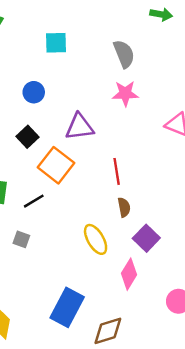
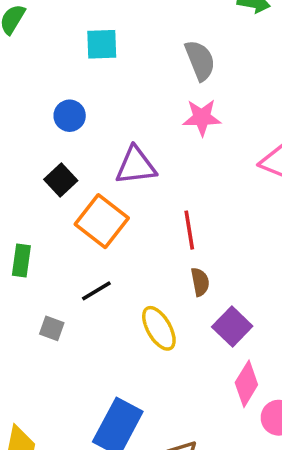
black line: (34, 201) -> (96, 291), moved
pink diamond: (129, 274) -> (246, 384), moved

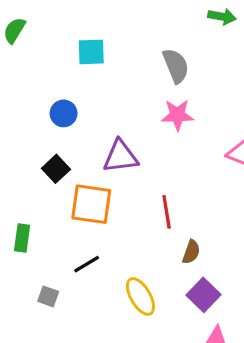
orange square: (102, 221) -> (91, 204), turned -30
brown semicircle: (200, 282) -> (191, 252), moved, turned 30

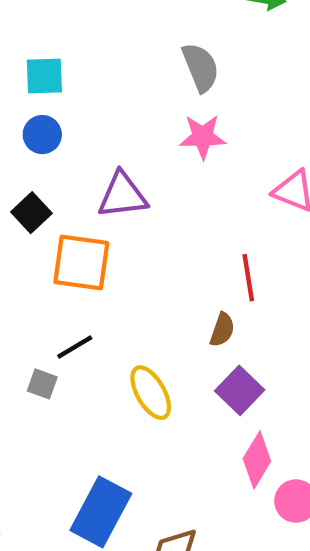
cyan square: (91, 52) -> (44, 76), moved
red line: (167, 212) -> (248, 278), moved
gray square: (48, 296) -> (42, 384), moved

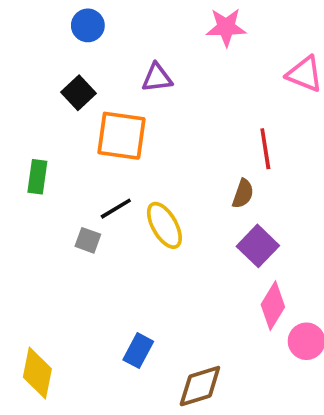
purple triangle: (122, 195) -> (157, 78), size x0.7
yellow ellipse: (151, 393) -> (164, 225), moved
blue rectangle: (101, 512) -> (138, 351), size x0.6

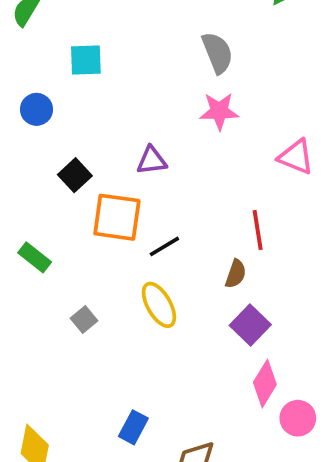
blue circle: (88, 25) -> (37, 109), moved
green rectangle: (37, 177) -> (35, 257), turned -60
black line: (116, 209) -> (164, 246), moved
gray square: (88, 240) -> (84, 319), turned 30

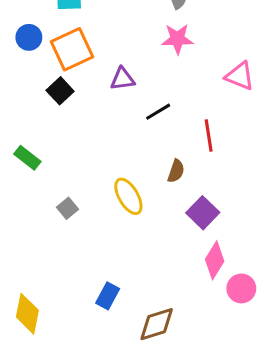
orange square: (117, 217) -> (72, 49), moved, turned -33
black line: (164, 246) -> (158, 112), moved
brown semicircle: (236, 274) -> (176, 171), moved

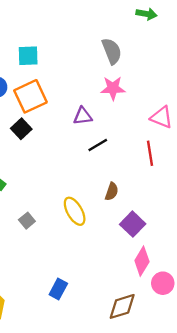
purple triangle: (122, 79) -> (83, 116), moved
red line: (209, 135) -> (150, 153), moved
brown diamond: (157, 324) -> (122, 306), moved

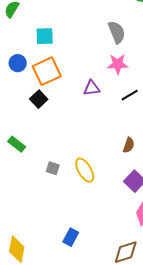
black line: (98, 145) -> (130, 95), moved
brown semicircle: (112, 192) -> (129, 145), moved
gray square: (27, 221) -> (53, 168), moved, turned -32

